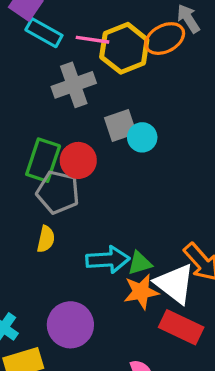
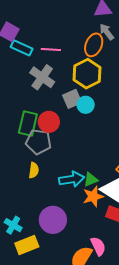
orange ellipse: (165, 39) -> (94, 45), turned -35
yellow hexagon: (124, 48) -> (87, 74), moved
gray cross: (74, 85) -> (42, 77), turned -30

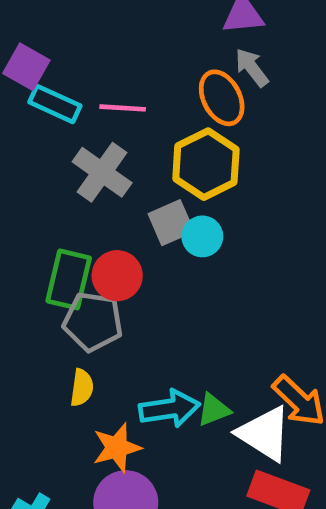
orange ellipse: (94, 45) -> (222, 98), turned -50
orange star: (93, 196) -> (117, 448), moved

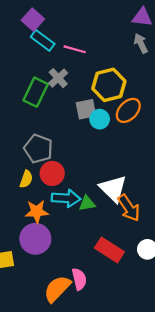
orange ellipse: (222, 98) -> (128, 110), moved, turned 60
gray cross: (102, 172) -> (58, 78), size x0.7
red circle: (117, 276) -> (52, 173), moved
green rectangle: (69, 279) -> (36, 92), moved
white triangle: (264, 434) -> (113, 189), moved

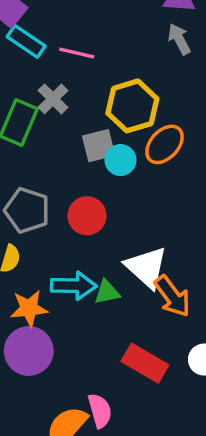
red circle: (52, 173) -> (87, 216), moved

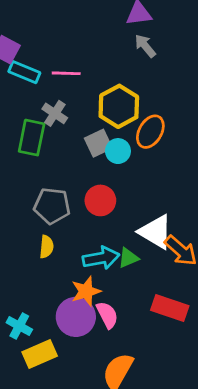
orange star: (29, 308) -> (86, 291), moved
pink semicircle: (100, 411) -> (107, 315), moved

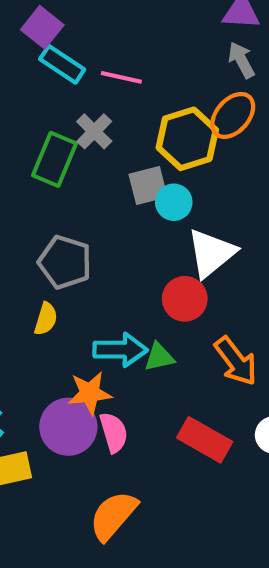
orange ellipse: (150, 132) -> (233, 115), moved
red circle: (100, 200) -> (185, 299), moved
white triangle: (156, 232) -> (211, 253), moved, turned 39

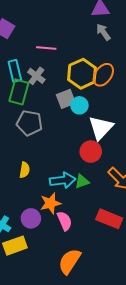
cyan rectangle: (62, 64) -> (15, 71), moved, turned 50
orange ellipse: (233, 115) -> (103, 75), moved
gray pentagon: (65, 262) -> (29, 123), moved
purple circle: (68, 427) -> (31, 218), moved, size x0.7

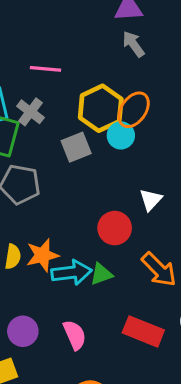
cyan circle: (79, 105) -> (121, 135), moved
white triangle: (101, 128) -> (151, 200), moved, size x0.6
orange star: (51, 203) -> (42, 255), moved

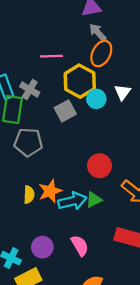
pink line: (46, 69) -> (52, 56), moved
orange ellipse: (134, 110) -> (101, 54), moved
white triangle: (151, 200) -> (123, 92), moved

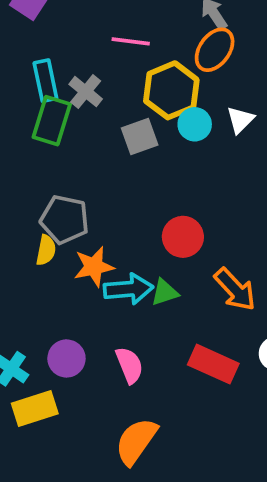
gray pentagon: (28, 142) -> (65, 219), moved
yellow semicircle: (29, 195) -> (46, 250), moved

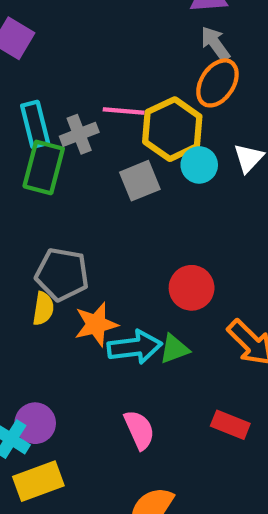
pink line: (131, 41) -> (124, 111), moved
gray cross: (86, 92) -> (79, 134), turned 32
purple circle: (66, 358) -> (35, 423), moved
red rectangle: (213, 364) -> (230, 425), size x0.7

